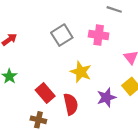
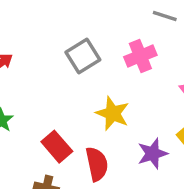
pink cross: (99, 35) -> (140, 56), turned -30

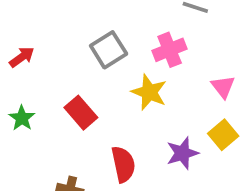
yellow star: (113, 113) -> (149, 92), moved
red rectangle: (57, 147) -> (81, 113), moved

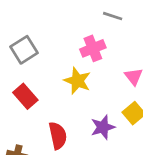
gray square: (109, 50) -> (24, 50), moved

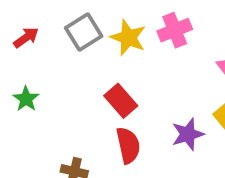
yellow star: (77, 81) -> (128, 38), moved
red rectangle: (25, 96) -> (121, 101), moved

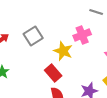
yellow star: (128, 38) -> (63, 51), moved

